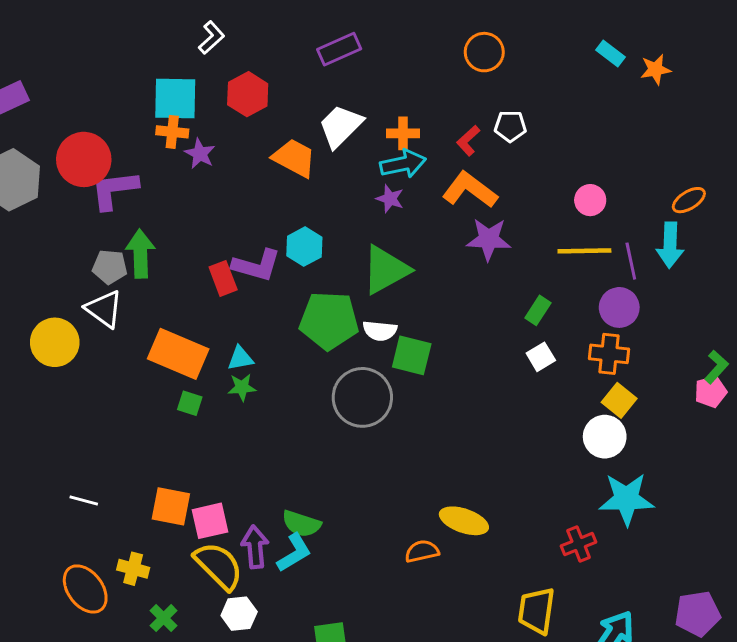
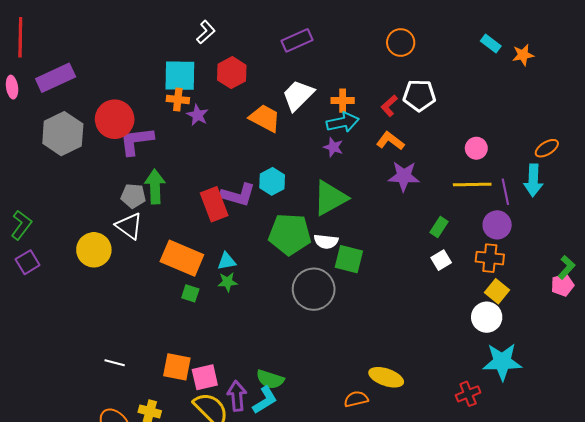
white pentagon: (510, 126) -> (419, 95), size x1.4
orange L-shape: (470, 190) -> (390, 141), size x0.7
red rectangle: (223, 278) -> (214, 204), size x1.4

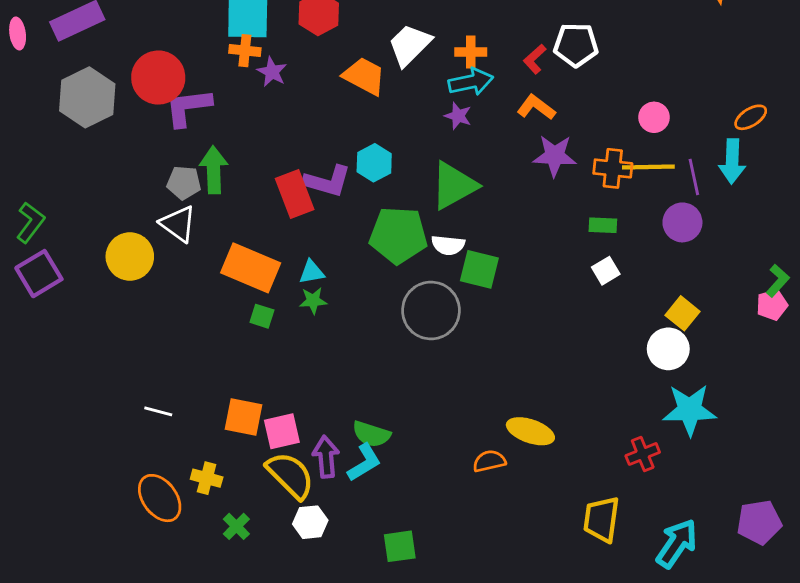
green rectangle: (439, 227) -> (603, 225), turned 60
orange cross: (490, 258) -> (613, 168), moved
purple square: (28, 262) -> (39, 274), size x1.4

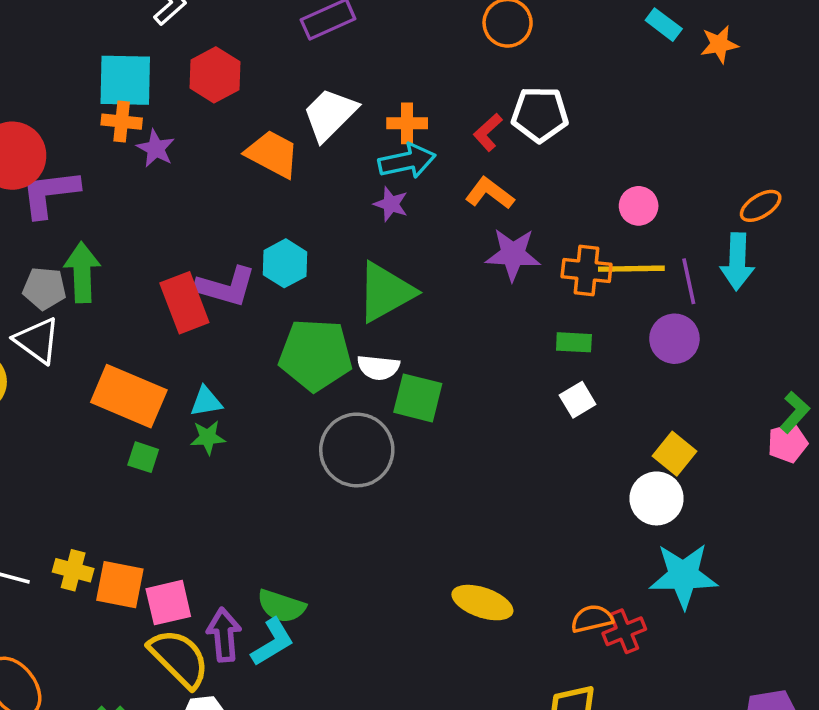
orange semicircle: (489, 461) -> (592, 619), moved
yellow cross: (207, 478) -> (73, 570), moved

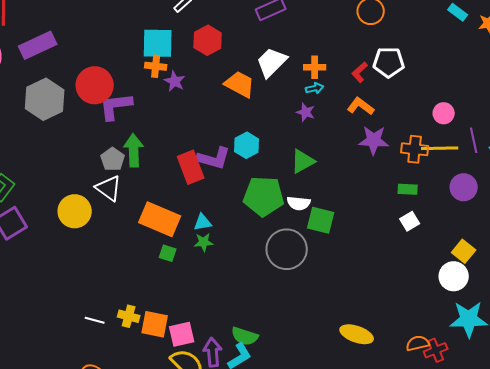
cyan arrow: (407, 161) -> (315, 88), size x0.6
purple line: (689, 281) -> (474, 140), moved
gray pentagon: (44, 288) -> (113, 159), turned 30
green triangle: (385, 292) -> (303, 161), size x0.7

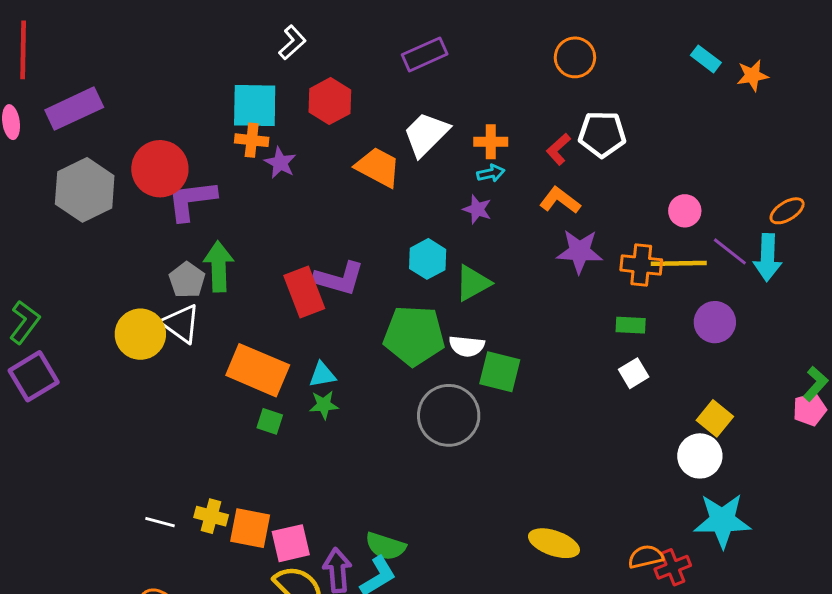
purple line: (474, 140) -> (730, 251), turned -40
cyan hexagon: (247, 145) -> (428, 259), moved
yellow circle: (75, 211) -> (140, 334), moved

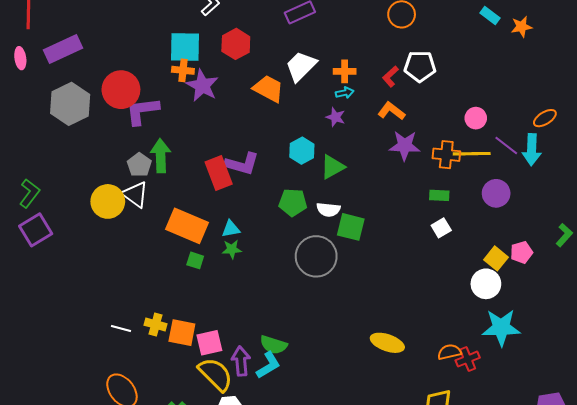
purple star: (280, 163) -> (202, 86), size x1.5
green pentagon: (414, 336) -> (293, 202), size x0.7
pink pentagon: (810, 409) -> (522, 252), moved

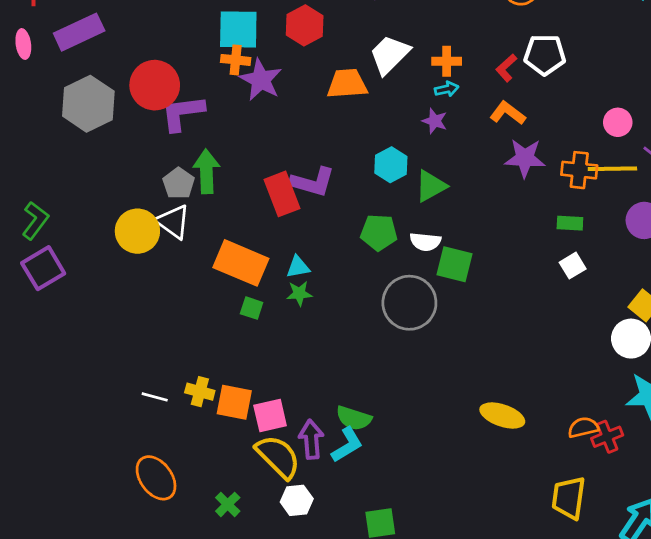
orange trapezoid: (268, 89) -> (347, 84), turned -32

